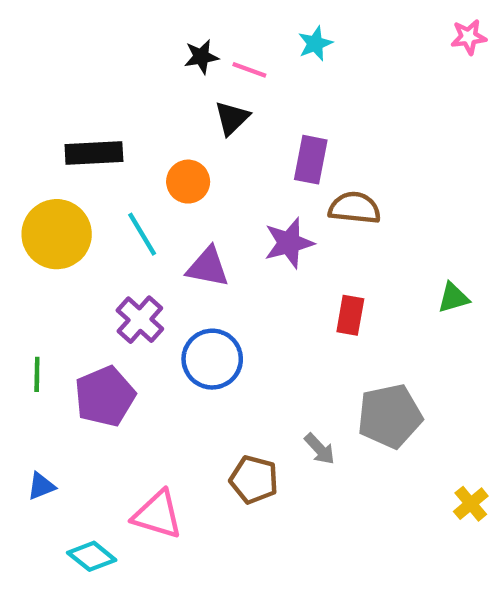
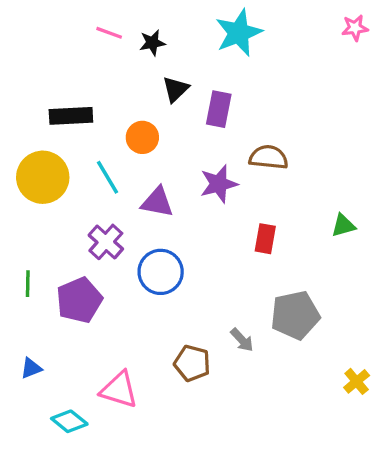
cyan star: (315, 44) -> (239, 33), size x1.8
pink line: (249, 70) -> (109, 33), moved
purple rectangle: (311, 160) -> (219, 109), moved

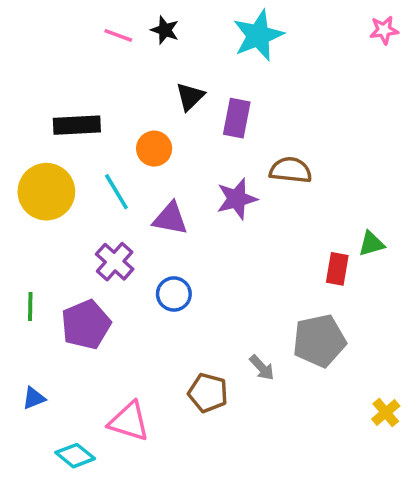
black star: (152, 43) -> (165, 30), moved, turned 30
red rectangle: (265, 239) -> (337, 269), moved
blue circle: (161, 272) -> (174, 294), size x0.7

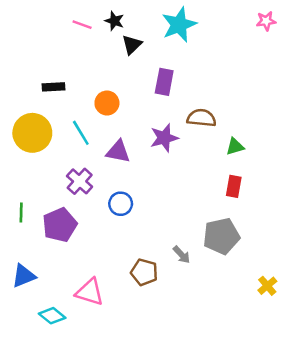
black triangle: (190, 96) -> (132, 45), moved
black rectangle: (77, 125) -> (53, 87), size x0.7
green triangle: (371, 244) -> (235, 147), moved
blue triangle: (34, 398) -> (24, 276), size x1.5

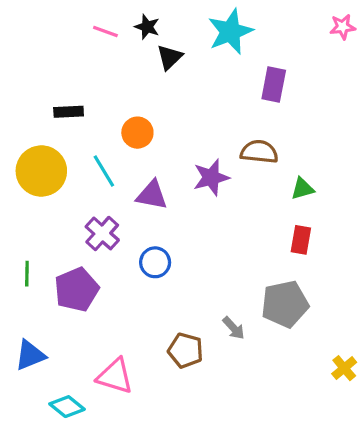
purple rectangle: (164, 82) -> (274, 84), moved

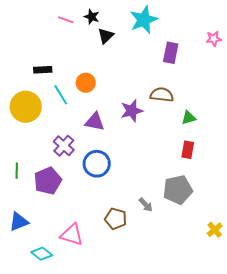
pink star: (343, 27) -> (214, 39), moved
cyan line: (104, 171) -> (61, 95), moved
blue circle: (155, 262) -> (97, 164), size x1.4

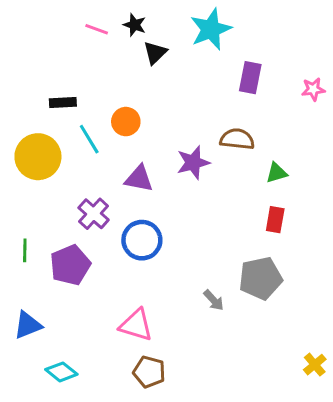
pink star: (214, 39) -> (313, 89), moved
brown pentagon: (116, 219) -> (149, 372), moved
yellow cross: (215, 230) -> (315, 365), moved
pink triangle: (72, 235) -> (136, 325), moved

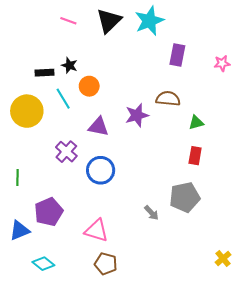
black star: (135, 25) -> (69, 65), moved
black triangle: (155, 53) -> (109, 21), moved, size x1.5
purple pentagon: (70, 265) -> (49, 212), moved

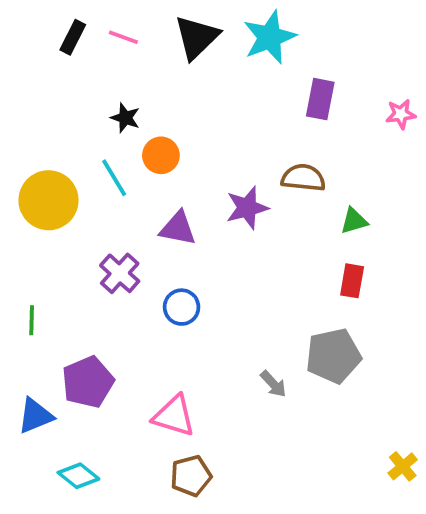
black rectangle: (44, 73) -> (73, 37), moved, turned -60
blue circle: (101, 170) -> (182, 307), size x0.7
brown pentagon: (106, 264) -> (191, 476), turned -30

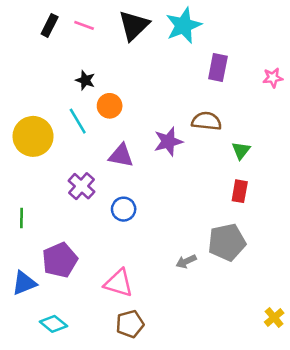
green triangle: (354, 221) -> (241, 150), turned -36
gray arrow: (273, 384) -> (186, 261), turned 108

